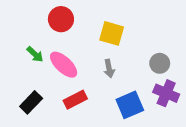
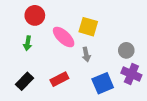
red circle: (61, 19) -> (35, 15), moved
green arrow: (35, 54) -> (28, 43), turned 56
pink ellipse: (64, 65) -> (64, 37), moved

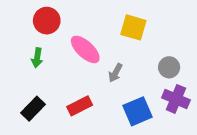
yellow square: (88, 27) -> (133, 27), moved
gray arrow: (86, 54) -> (115, 73), turned 40

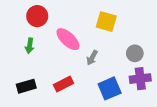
purple cross: (176, 99) -> (140, 79), turned -30
black rectangle: (33, 109) -> (26, 86), turned 30

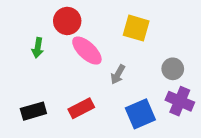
red circle: (37, 16) -> (67, 21), moved
green arrow: (30, 46) -> (38, 48), moved
purple cross: (140, 79) -> (180, 101), turned 30

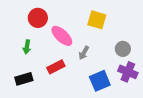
red circle: (67, 21) -> (38, 18), moved
green arrow: (38, 48) -> (27, 47), moved
red rectangle: (81, 108) -> (56, 67), moved

